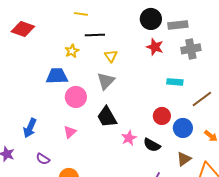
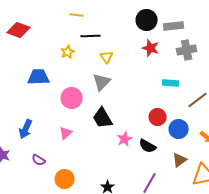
blue trapezoid: (57, 76) -> (39, 77), moved

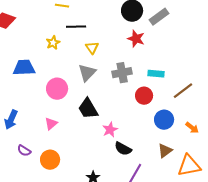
gray rectangle: (174, 26) -> (159, 17), turned -30
gray cross: (187, 50) -> (122, 73), moved
red circle: (158, 117) -> (144, 96), moved
black semicircle: (148, 146) -> (123, 149), moved
orange circle: (65, 179) -> (50, 160), moved

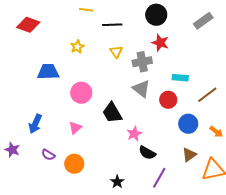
gray rectangle: (159, 17) -> (203, 21), moved
black line: (76, 27) -> (112, 25), moved
gray triangle: (87, 73) -> (141, 89), moved, turned -36
gray cross: (122, 73) -> (142, 62), moved

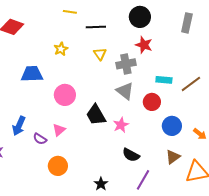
gray rectangle: (203, 21) -> (187, 23), turned -42
brown line: (207, 95) -> (191, 84), moved
pink star: (134, 134) -> (121, 125), moved
purple semicircle: (48, 155) -> (40, 139), moved

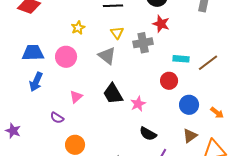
blue trapezoid: (32, 74) -> (33, 53), moved
gray triangle: (125, 91) -> (107, 56), moved
pink circle: (65, 95) -> (66, 57), moved
blue arrow: (19, 126) -> (36, 82), moved
pink triangle: (59, 130) -> (76, 97), moved

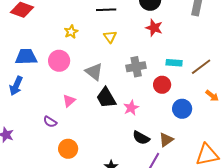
gray cross: (143, 43) -> (136, 67), moved
gray triangle: (107, 56) -> (94, 72), moved
blue arrow: (36, 82) -> (16, 86), moved
orange arrow: (217, 113) -> (212, 96), moved
brown triangle: (190, 136) -> (166, 140), moved

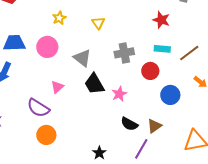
red star: (154, 28) -> (161, 20), moved
purple semicircle: (50, 122) -> (38, 108), size x1.6
orange circle: (68, 149) -> (46, 135), moved

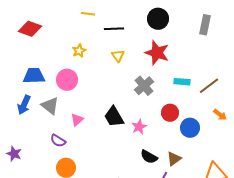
red star: (161, 20) -> (157, 53), moved, size x1.4
gray cross: (124, 53) -> (144, 86), turned -30
gray triangle: (82, 58) -> (50, 106), moved
red circle: (150, 71) -> (170, 113), moved
purple semicircle: (38, 108) -> (58, 141), size x0.7

